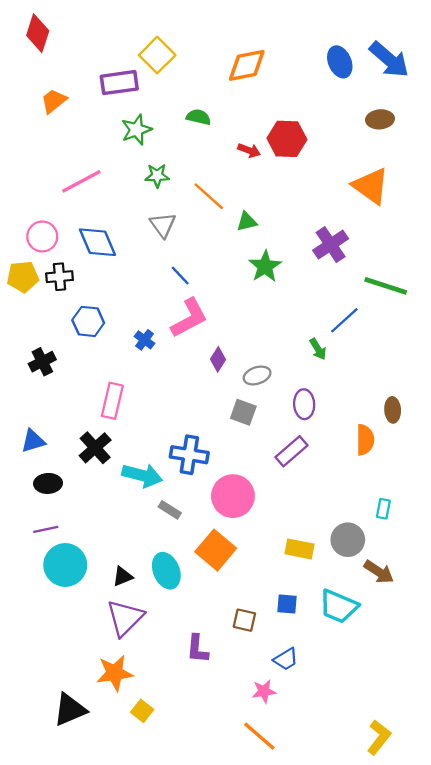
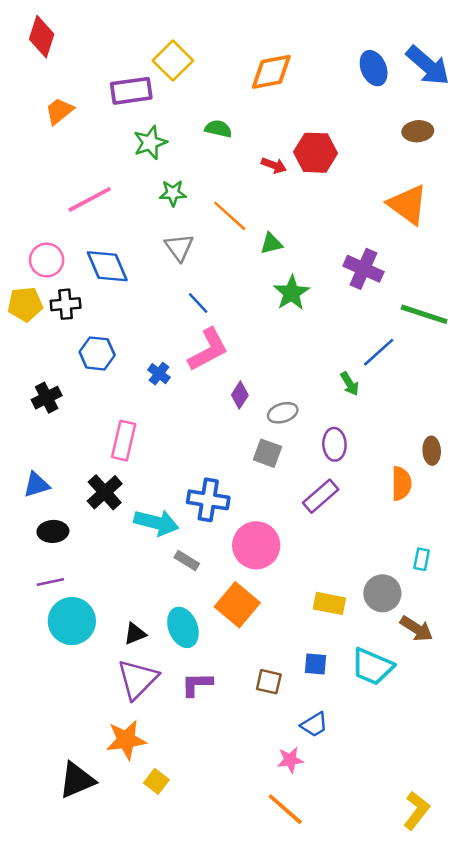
purple cross: (331, 245) -> (363, 269), turned -32
purple L-shape: (197, 649) -> (197, 684), moved, turned 84

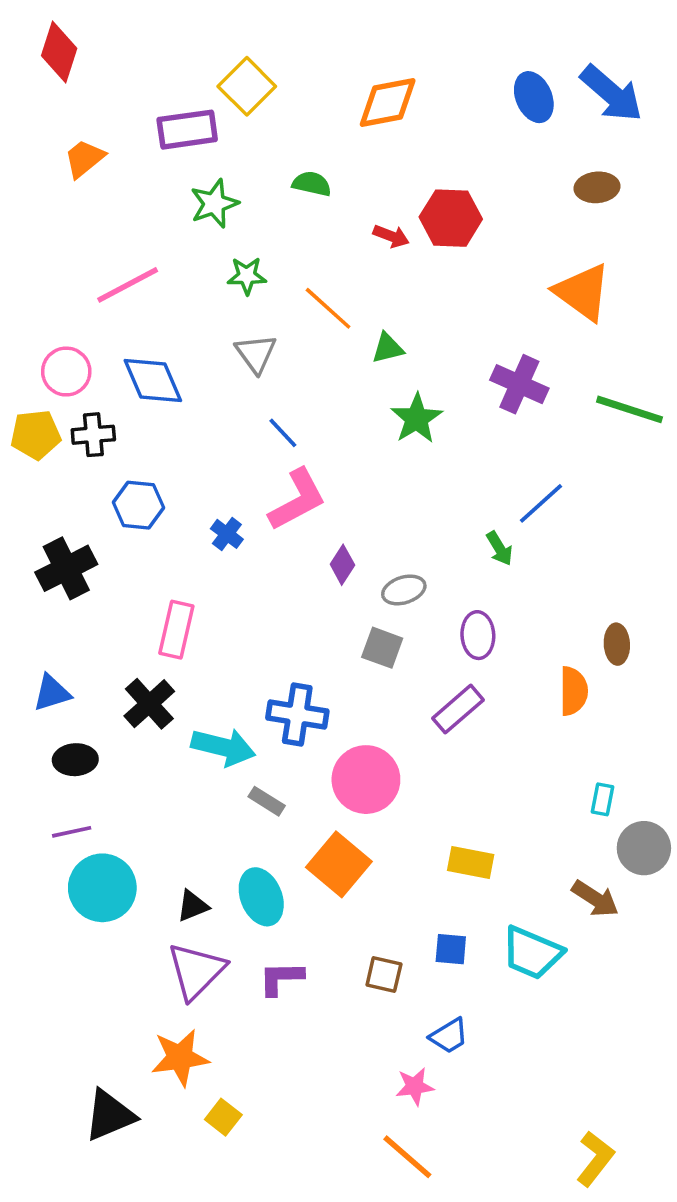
green line: (424, 314) -> (629, 409), moved
black cross: (47, 398) -> (66, 568), size x1.4
gray circle: (382, 593) -> (644, 848), moved

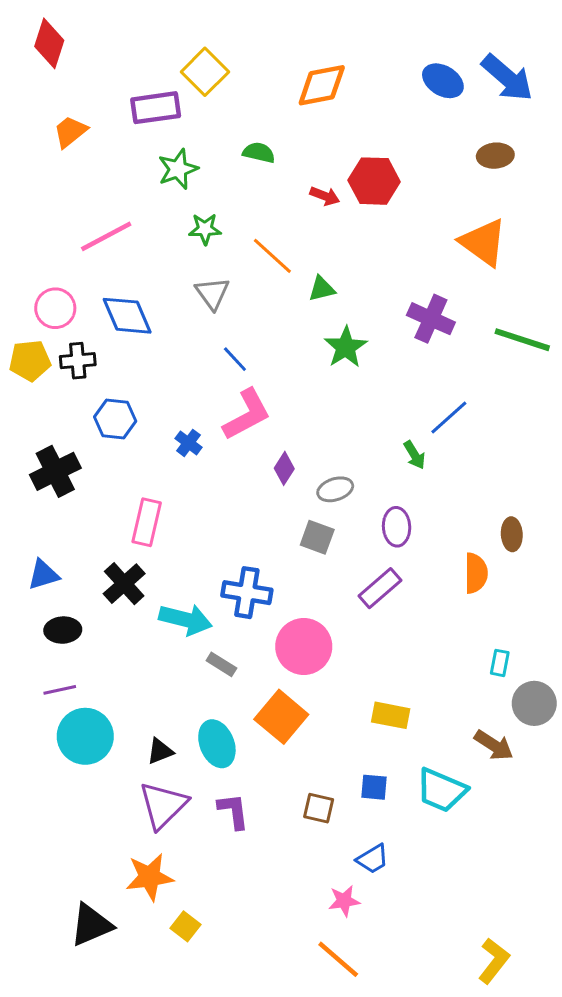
blue ellipse: (534, 97) -> (443, 81), turned -36
purple L-shape: (281, 978) -> (233, 811), turned 84

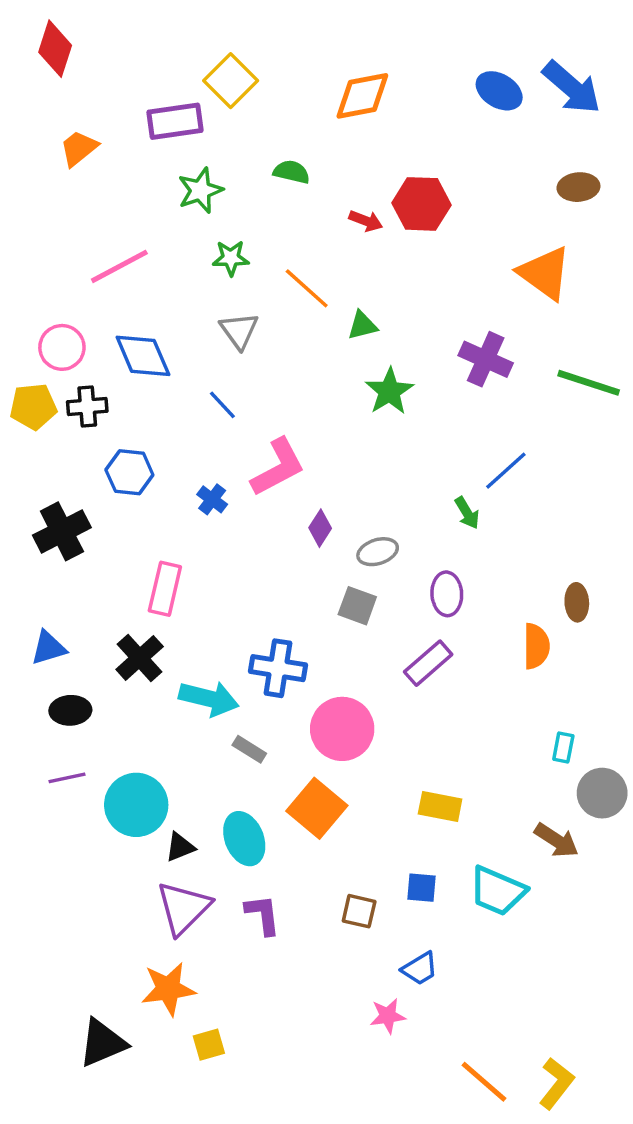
brown ellipse: (495, 156) -> (578, 187), moved
blue line: (235, 359) -> (222, 405), moved
cyan circle: (85, 736) -> (136, 805), moved
yellow square: (186, 926) -> (209, 1045), turned 36
orange line: (338, 959) -> (484, 1082), moved

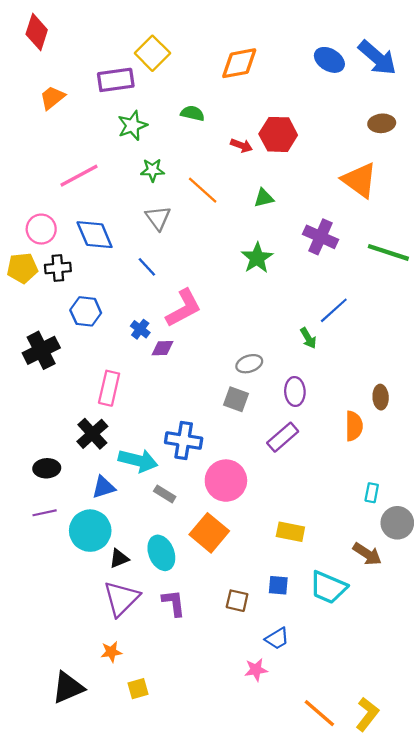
green triangle: (362, 325) -> (264, 198), moved
purple diamond: (320, 528) -> (162, 348), moved, turned 55
blue triangle: (48, 648) -> (103, 487), moved
orange star: (168, 989) -> (111, 652), size x0.6

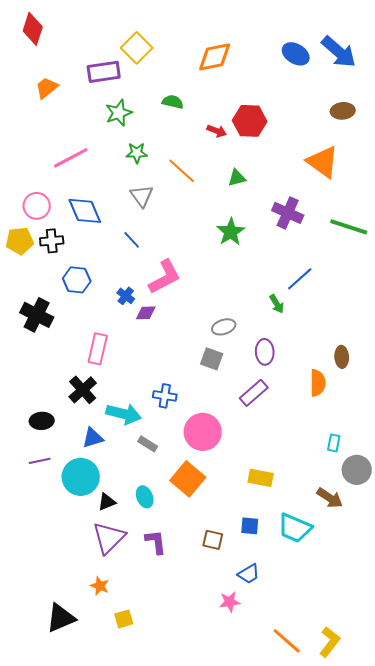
black cross: (41, 350) -> (37, 315), turned -36
blue cross: (184, 440) -> (165, 396), size x0.7
cyan ellipse: (161, 553) -> (145, 497), size x0.7
orange star: (111, 652) -> (100, 586), turned 30

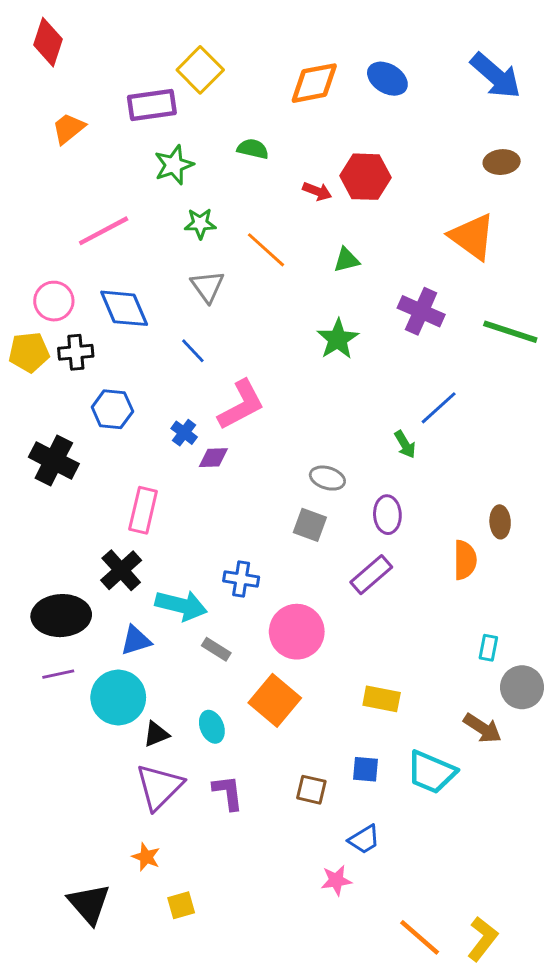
blue ellipse: (296, 54) -> (387, 79), moved
gray ellipse: (224, 327) -> (327, 478), turned 35
black ellipse: (42, 421) -> (61, 616), size x1.6
black triangle: (61, 618) -> (89, 904), turned -48

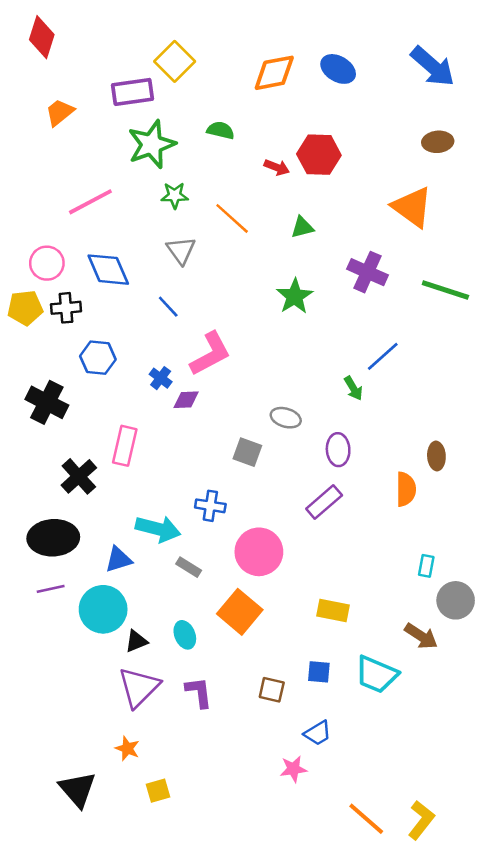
green star: (174, 165) -> (152, 144), size x1.4
gray square: (310, 525) -> (247, 452), moved
black cross: (121, 570) -> (79, 476), moved

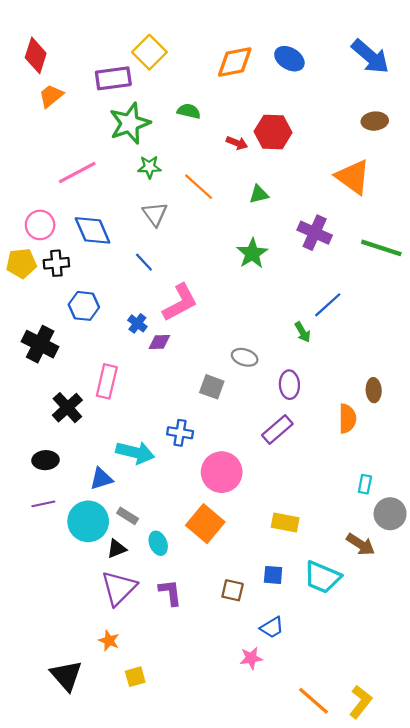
red diamond: (42, 37) -> (36, 55), moved
black ellipse: (53, 538) -> (46, 460), size x0.6
gray rectangle: (189, 567) -> (128, 516), moved

